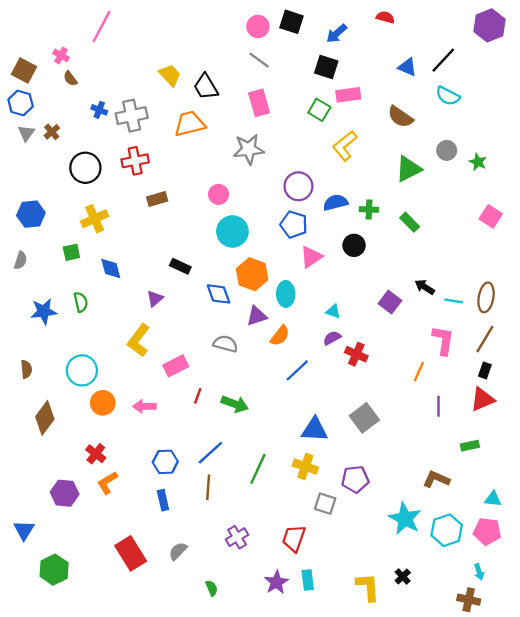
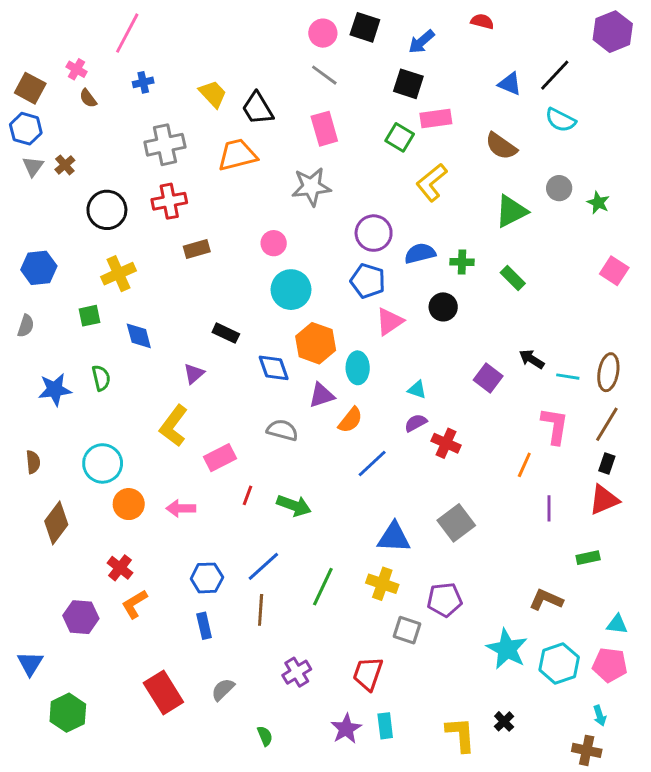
blue cross: (99, 110) -> (143, 82), moved, turned -35

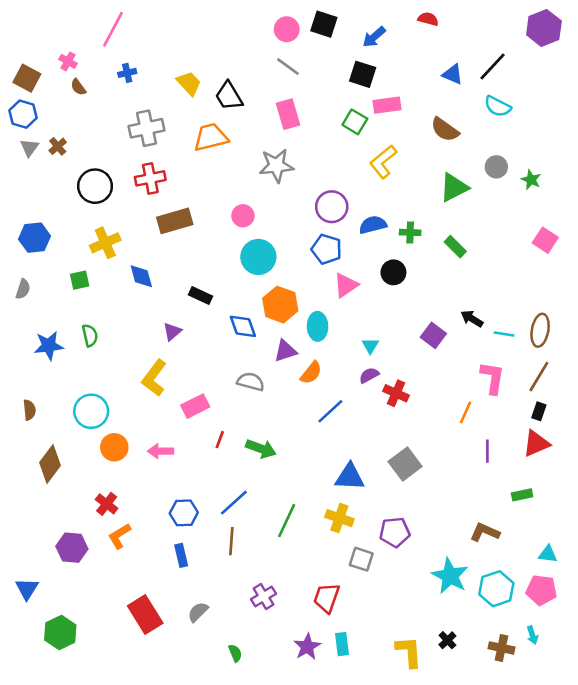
brown rectangle: (197, 249) -> (175, 221), size x1.5
blue diamond: (139, 336) -> (141, 276), moved
cyan triangle: (417, 390) -> (370, 346), turned 42
brown cross: (587, 750) -> (501, 648), moved

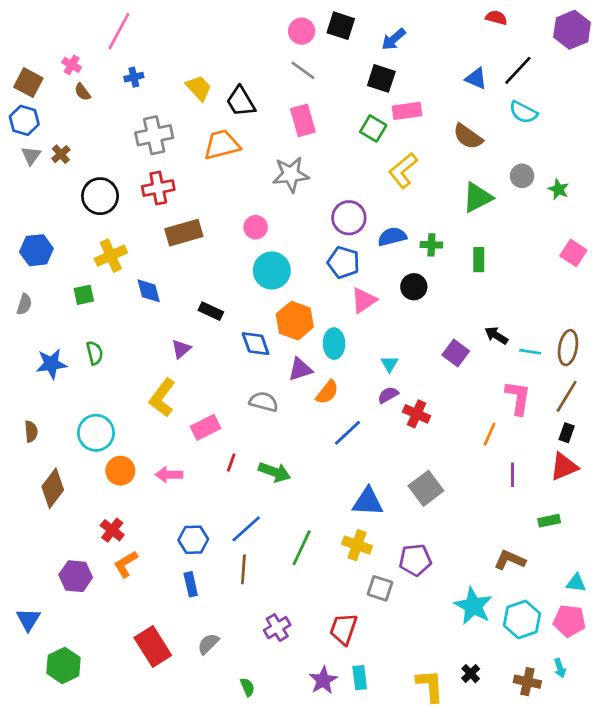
red semicircle: (428, 19) -> (496, 18), moved
green rectangle: (455, 247) -> (479, 260), turned 45

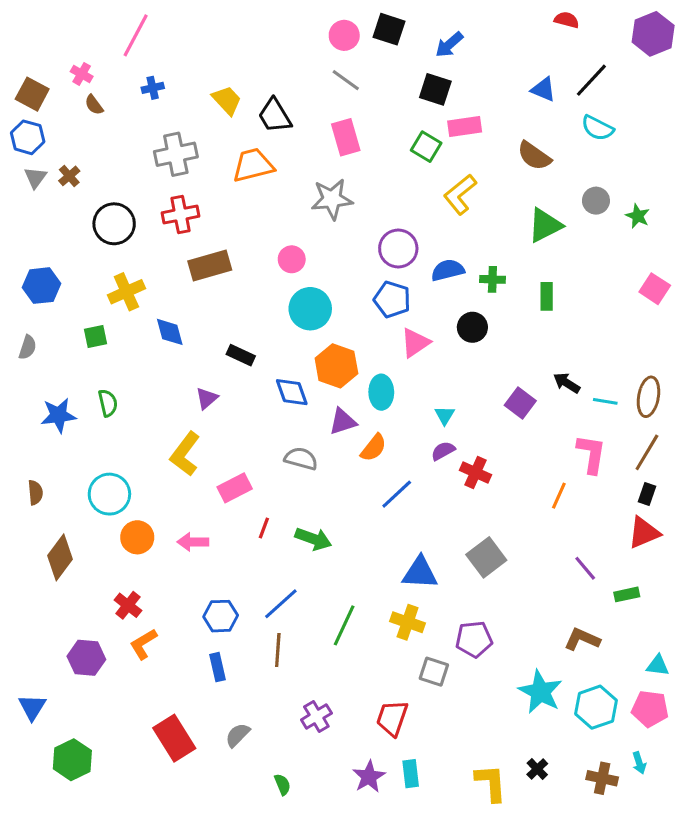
purple line: (513, 475) -> (585, 568), moved, turned -40

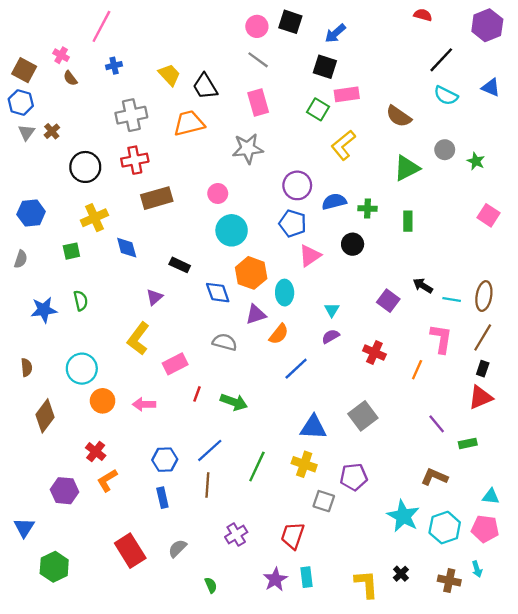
blue triangle: (543, 89) -> (491, 87), moved
red cross: (475, 472) -> (374, 352), moved

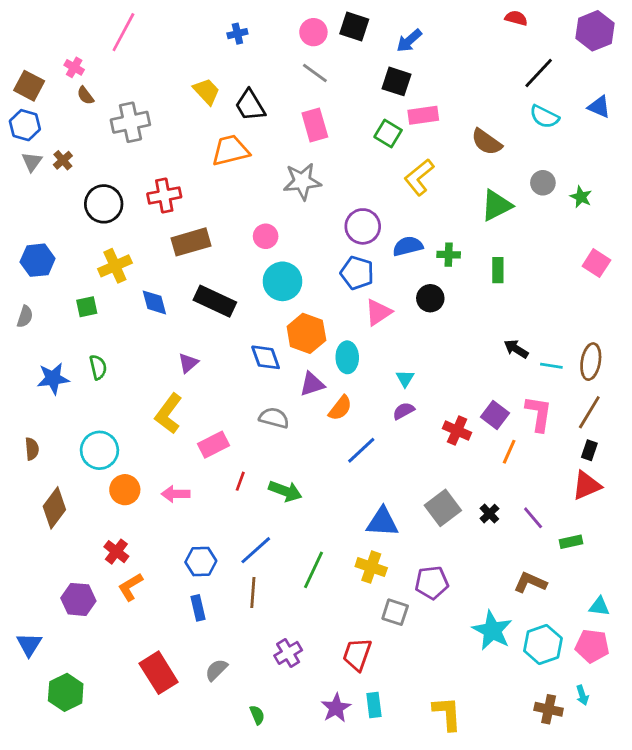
blue cross: (114, 66) -> (237, 34), moved
gray cross: (131, 115) -> (130, 122), moved
black rectangle: (180, 265) -> (215, 301), moved, size x1.6
purple square: (388, 301) -> (495, 415), moved
black cross: (401, 574) -> (489, 514), moved

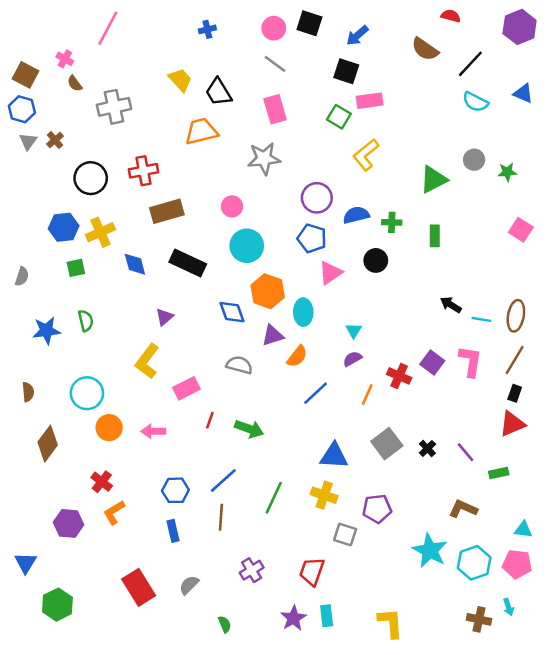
brown semicircle: (487, 142) -> (425, 49), moved
green star: (581, 197) -> (507, 172), turned -30
blue hexagon: (38, 260) -> (64, 227), moved
orange line: (509, 452) -> (367, 394), moved

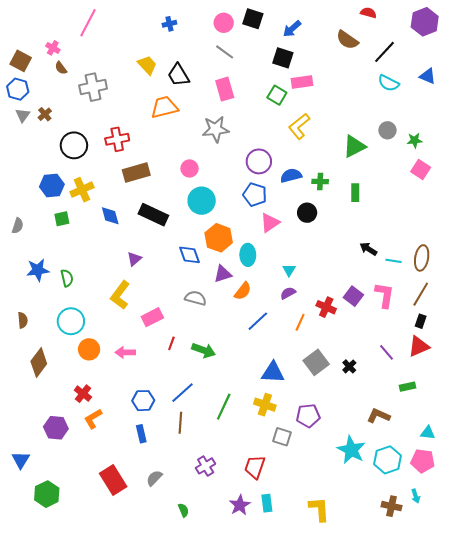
pink square: (521, 230) -> (421, 169), moved
green semicircle: (86, 321) -> (67, 278), moved
purple line: (465, 452) -> (386, 352), moved

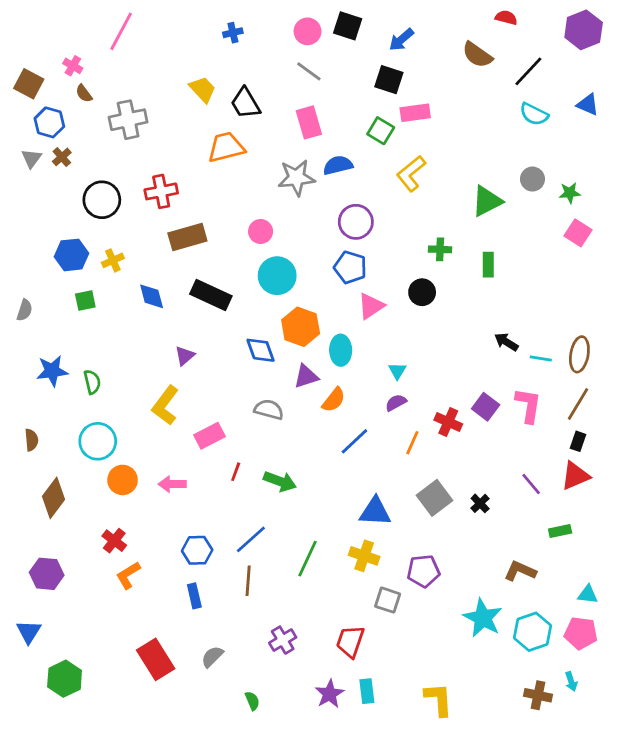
blue hexagon: (18, 89) -> (49, 122), moved
blue semicircle: (291, 176) -> (338, 165), moved
yellow cross: (82, 190) -> (113, 260), size x0.7
purple hexagon: (56, 428) -> (47, 574), moved

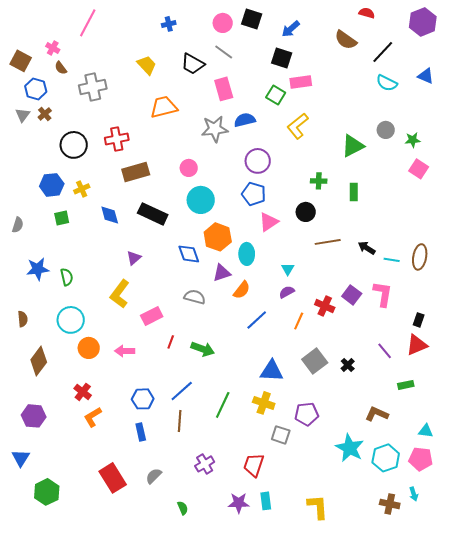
black trapezoid: (245, 103) -> (193, 64), moved, turned -30
brown line: (578, 404) -> (328, 242), moved, turned 50
purple star: (330, 694) -> (239, 503), turned 30

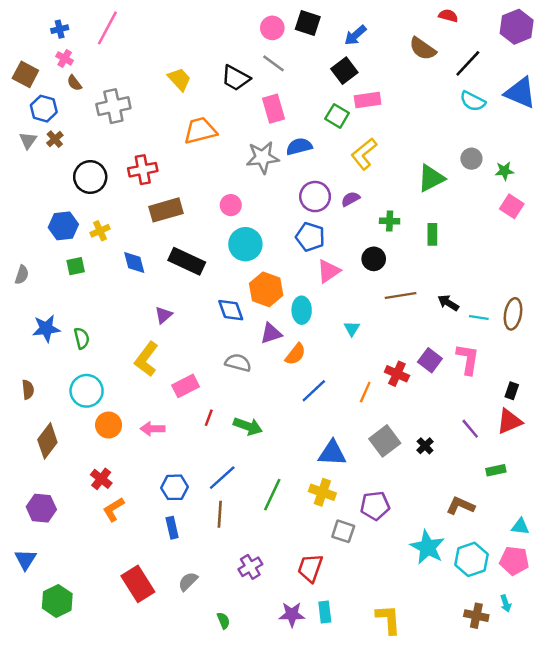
blue cross: (169, 24) -> (60, 29), moved
black square: (282, 58) -> (344, 71), turned 35
blue triangle: (426, 76) -> (520, 93), size x1.6
purple semicircle: (287, 292) -> (350, 199), moved

